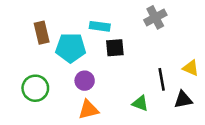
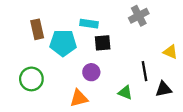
yellow triangle: (191, 68) -> (170, 52), moved
purple circle: (85, 81) -> (91, 72), moved

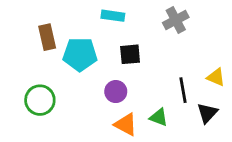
cyan rectangle: (89, 24) -> (113, 16), moved
yellow triangle: (170, 52) -> (216, 77), moved
black triangle: (164, 89) -> (207, 113), turned -36
orange triangle: (79, 98) -> (126, 124), moved, turned 42

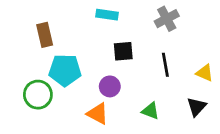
cyan pentagon: (80, 54) -> (65, 70), moved
black line: (183, 90) -> (165, 65), moved
orange triangle: (126, 124) -> (98, 114), moved

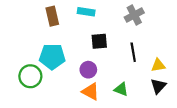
brown rectangle: (45, 35) -> (52, 16), moved
yellow triangle: (205, 73) -> (158, 65), moved, turned -32
orange triangle: (98, 114) -> (91, 92), moved

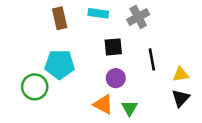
gray cross: (134, 15) -> (138, 17), moved
purple circle: (88, 70) -> (116, 78), moved
green triangle: (121, 89) -> (129, 108), moved, turned 40

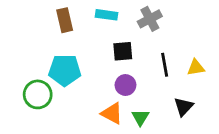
yellow triangle: (181, 74) -> (196, 67), moved
black triangle: (181, 98) -> (184, 107), moved

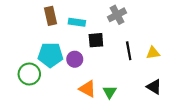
cyan rectangle: (107, 15) -> (77, 22), moved
purple circle: (125, 85) -> (75, 59), moved
black triangle: (184, 107) -> (154, 87), moved, turned -42

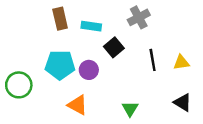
black square: (96, 40) -> (114, 47), turned -35
green circle: (29, 74) -> (19, 85), moved
orange triangle: (87, 89) -> (78, 105), moved

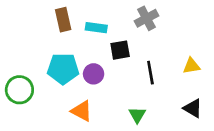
black square: (114, 47) -> (120, 50), turned 30
black line: (153, 60) -> (150, 73), moved

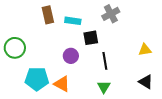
cyan pentagon: (63, 69) -> (37, 79), moved
black line: (150, 73) -> (105, 61), moved
green circle: (19, 90) -> (15, 48), moved

